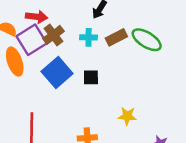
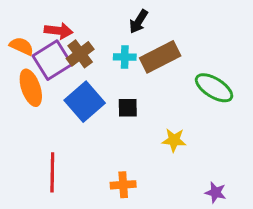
brown rectangle: (116, 37) -> (160, 57), size x1.4
green ellipse: (147, 40) -> (214, 88), moved
yellow star: (127, 116) -> (174, 140), moved

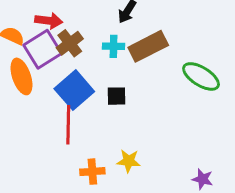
yellow star: (174, 140) -> (129, 161), moved
red line: (52, 172) -> (68, 125), moved
orange cross: (123, 185) -> (92, 172), moved

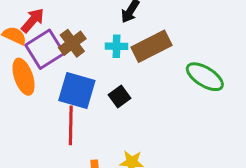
red arrow: (49, 21) -> (33, 20), moved, turned -56
blue square: (74, 90) -> (77, 90), turned -33
black square: (117, 96) -> (120, 97), turned -35

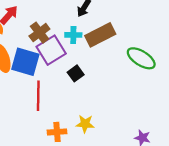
purple square: (45, 49) -> (51, 50), moved
blue square: (77, 90) -> (25, 62), moved

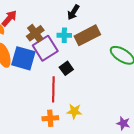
red line: (38, 96) -> (53, 89), moved

